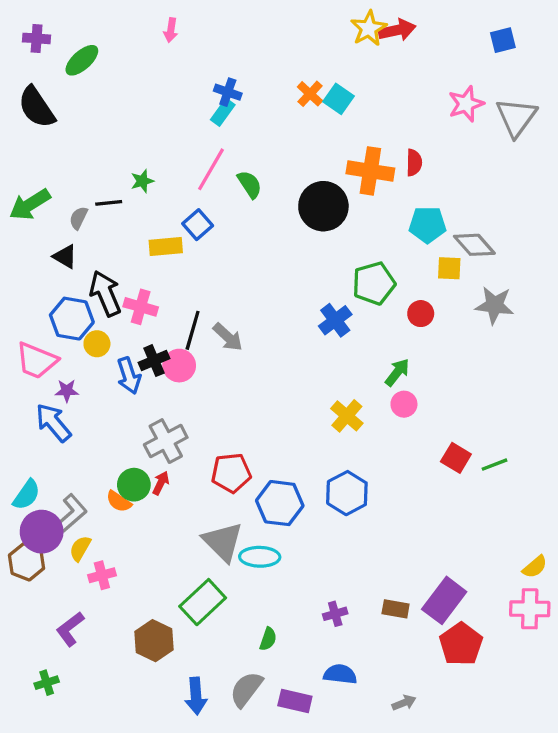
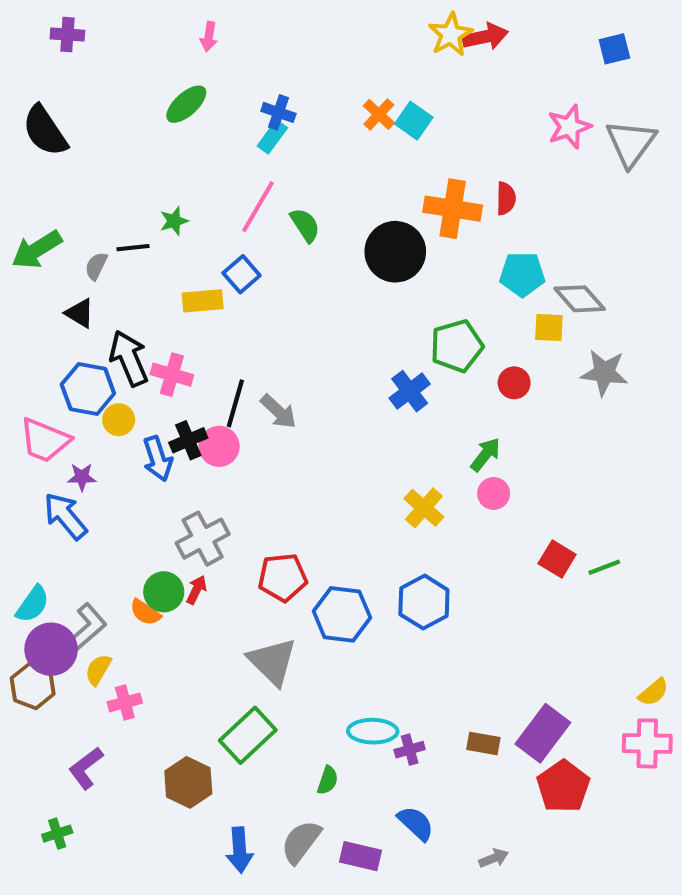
purple cross: (37, 38) -> (67, 35), moved
green ellipse: (82, 60) -> (186, 104), moved
cyan ellipse: (260, 557) -> (373, 731), moved
blue semicircle: (340, 674) -> (416, 823), turned 36

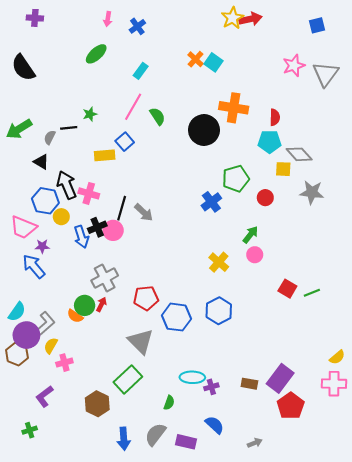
blue cross: (278, 112) -> (137, 26), moved, turned 35
red semicircle: (506, 198) -> (275, 117), moved

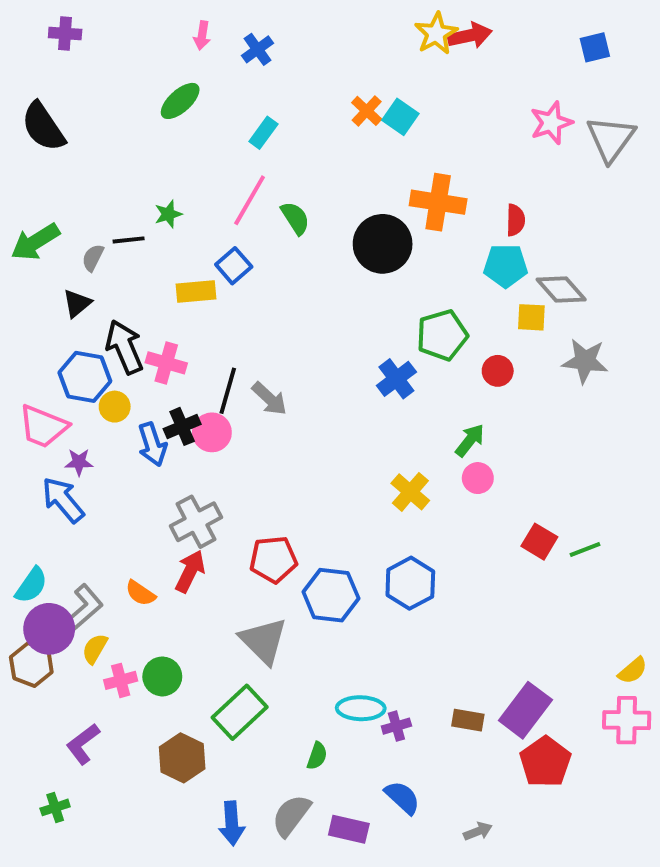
black triangle: (41, 162) -> (77, 303), turned 49
red arrow: (101, 304) -> (190, 571), size x1.5
green circle: (85, 305) -> (162, 676), moved

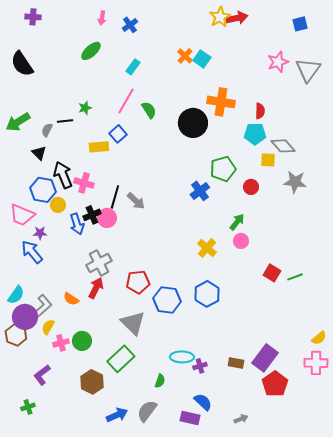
black triangle: (77, 303) -> (39, 153), turned -35
blue arrow: (232, 823) -> (117, 415), turned -110
purple rectangle: (349, 829) -> (190, 418), moved

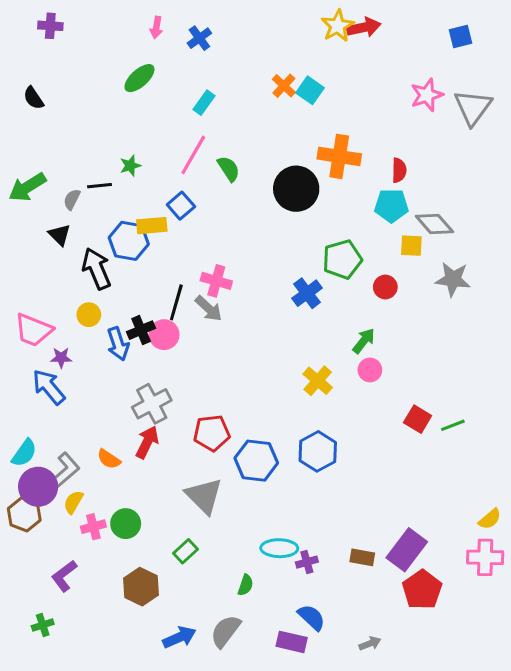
black semicircle: (22, 64) -> (33, 98), size x0.6
pink cross: (84, 183) -> (216, 281), moved
blue hexagon: (43, 190) -> (129, 241), moved
green rectangle: (121, 359) -> (186, 551), size x0.6

